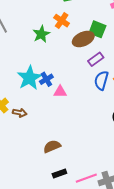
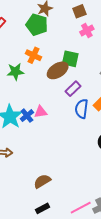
green star: (41, 34) -> (15, 72), turned 30
pink triangle: (60, 92) -> (41, 112), moved
black rectangle: (59, 174) -> (43, 208), moved

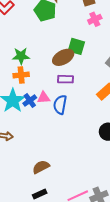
orange cross: (34, 55) -> (21, 75), moved, turned -35
purple rectangle: (73, 89) -> (65, 79), moved, turned 42
blue semicircle: (82, 109) -> (60, 105), moved

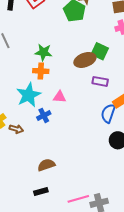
purple rectangle: (65, 79) -> (100, 81), moved
blue cross: (30, 101) -> (44, 115), moved
blue semicircle: (60, 105) -> (108, 113), moved

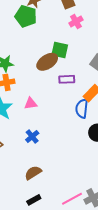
blue cross: (44, 115) -> (32, 137), moved

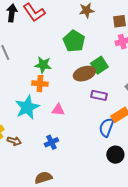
green pentagon: (26, 16) -> (74, 41), moved
green square: (60, 50) -> (99, 65), turned 30

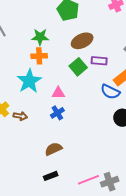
green square: (99, 65) -> (78, 67), moved
pink triangle: (58, 110) -> (58, 93), moved
blue semicircle: (106, 127) -> (110, 92), turned -78

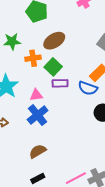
orange cross: (39, 56) -> (33, 58), moved
purple rectangle: (99, 61) -> (60, 83), moved
blue cross: (57, 113) -> (38, 115), size x1.5

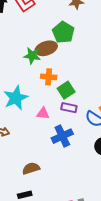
brown ellipse: (54, 41) -> (46, 48), moved
blue cross: (38, 115) -> (62, 136), moved

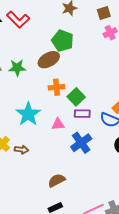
green star: (32, 56) -> (17, 68), moved

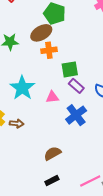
orange cross: (57, 87) -> (49, 50), moved
green square: (76, 97) -> (70, 69), turned 36
purple rectangle: (82, 114) -> (76, 86), turned 42

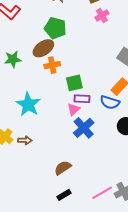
purple rectangle: (76, 86) -> (82, 99), turned -35
pink triangle: (52, 97) -> (74, 109), moved, turned -32

